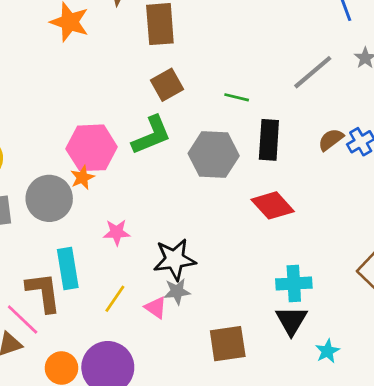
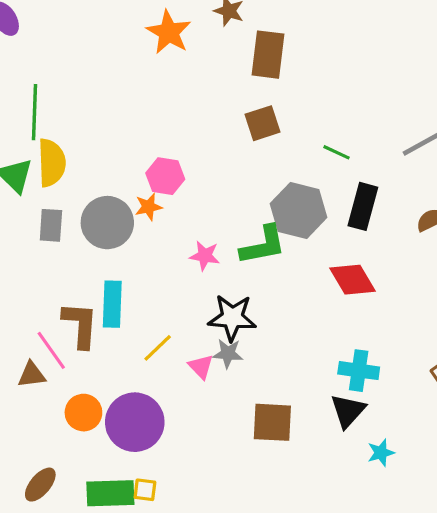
green L-shape: (151, 135) -> (263, 245), moved
pink hexagon: (92, 148) -> (165, 176), size x0.7
pink star: (117, 232) -> (205, 256), moved

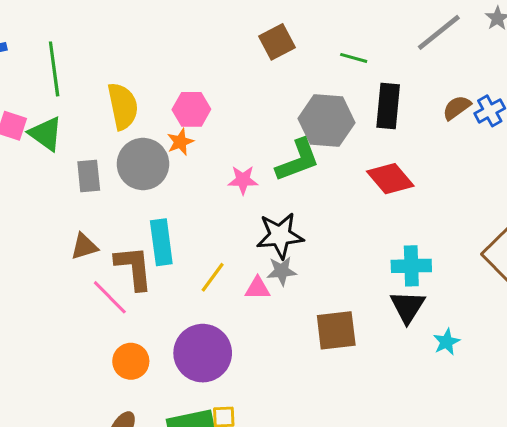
yellow semicircle: (52, 163) -> (123, 106), moved
pink triangle: (201, 367) -> (258, 288), turned -36
brown triangle: (32, 375) -> (84, 246), moved
orange circle: (83, 413) -> (131, 361), moved

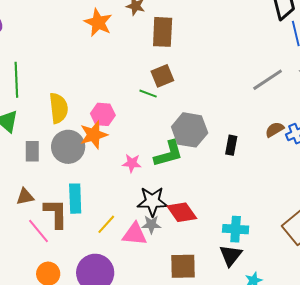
green line: (354, 58) -> (148, 94), moved
black rectangle: (388, 106) -> (231, 145), moved, size x0.7
orange star: (180, 142) -> (94, 135), size x1.6
red diamond: (390, 179) -> (182, 212), moved
pink triangle: (258, 288) -> (135, 234), size x1.5

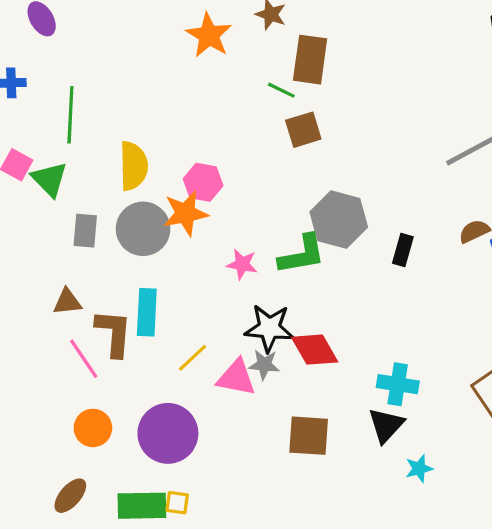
green line: (148, 94) -> (281, 90), moved

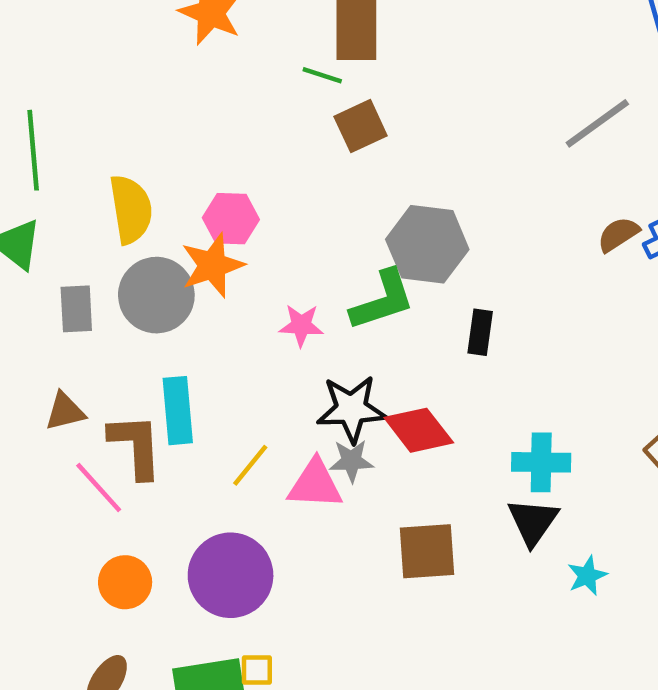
black rectangle: (403, 250) -> (480, 332), moved

